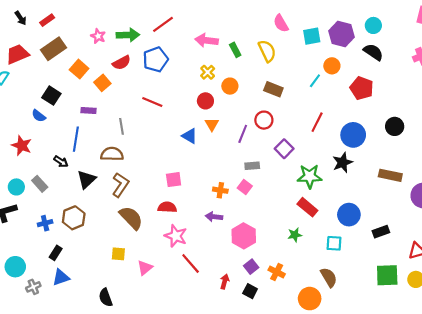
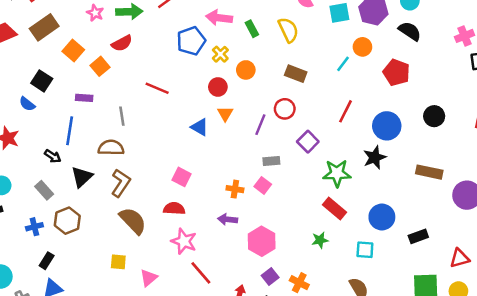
blue pentagon: (156, 59) -> (191, 41), moved
pink square: (174, 180) -> (181, 177), turned 35
gray rectangle: (40, 184) -> (44, 190), moved

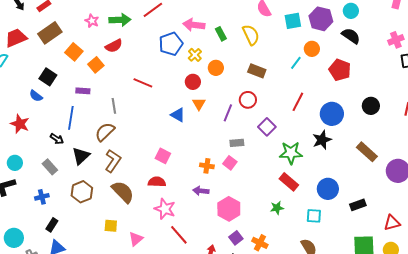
brown semicircle: (111, 148) -> (105, 132), turned -45
brown rectangle: (429, 172) -> (367, 152), turned 30
brown hexagon: (67, 221) -> (82, 192), moved

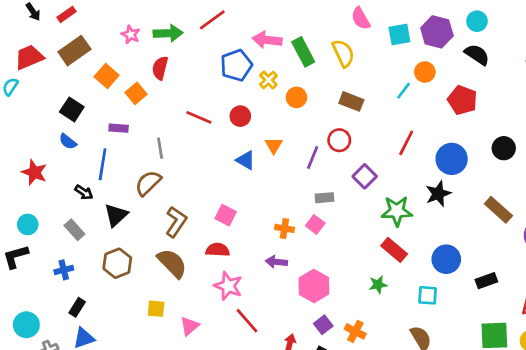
green rectangle: (221, 34) -> (303, 52), size x1.5
red semicircle: (114, 46) -> (160, 68), turned 132
red circle: (193, 82) -> (240, 116), moved
blue semicircle: (36, 96) -> (68, 142), moved
brown L-shape: (113, 161) -> (176, 222), moved

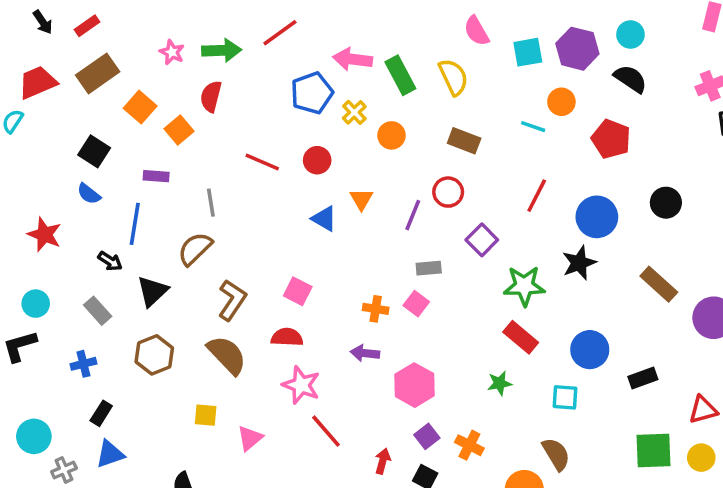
cyan line: (403, 91) -> (533, 127), turned 72

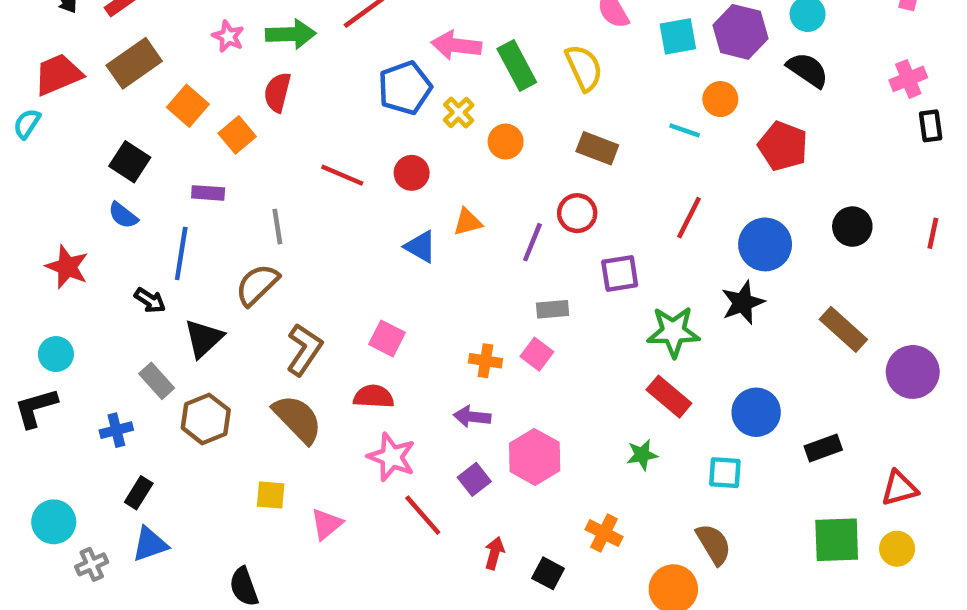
orange triangle: (361, 199) -> (468, 222), turned 45
purple square: (482, 240) -> (620, 274), turned 36
gray rectangle: (98, 311) -> (157, 381), moved
purple square: (427, 436) -> (474, 479), moved

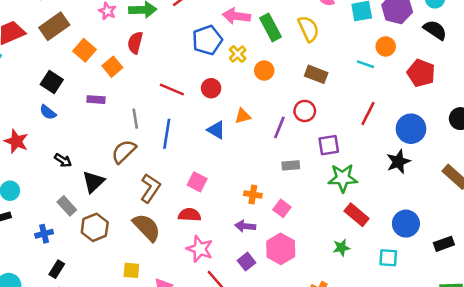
blue line: (181, 253) -> (167, 134), moved
green star: (673, 332) -> (343, 178), moved
pink square: (537, 354) -> (282, 208), moved

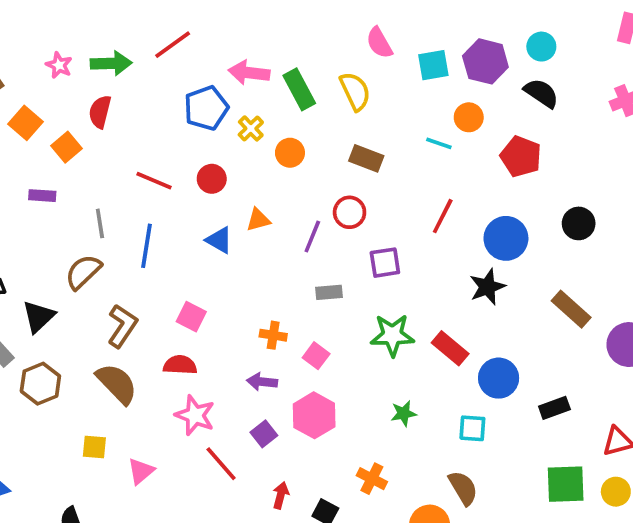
green star: (343, 178) -> (392, 335), moved
red rectangle: (357, 215) -> (450, 348), moved

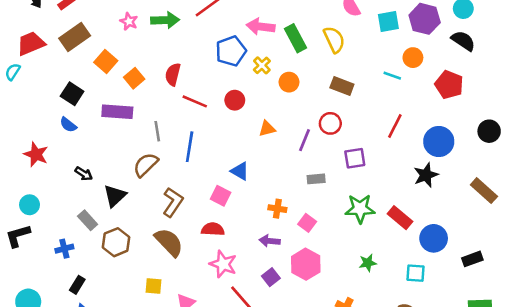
red semicircle: (100, 112) -> (173, 74), moved
purple rectangle: (42, 196) -> (117, 112), size x1.6
blue triangle: (219, 240) -> (240, 171), moved

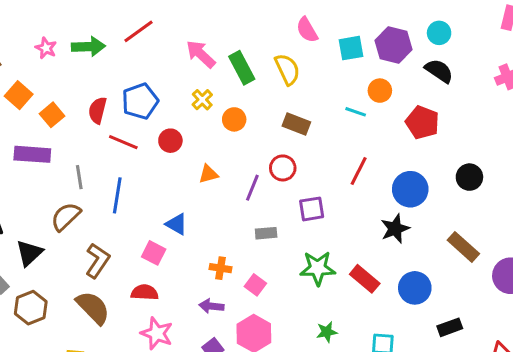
pink arrow: (261, 27) -> (201, 54), turned 36
blue pentagon: (231, 51) -> (140, 101), moved
blue circle: (434, 238) -> (415, 288), moved

